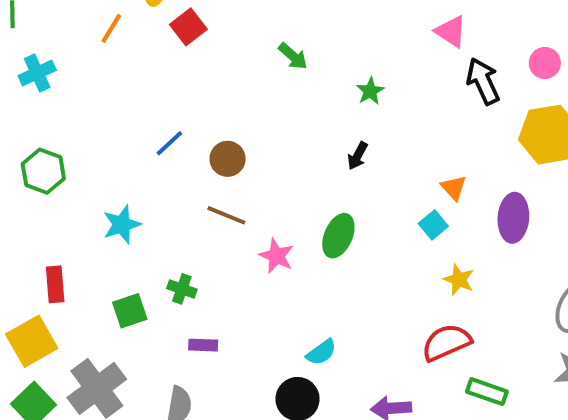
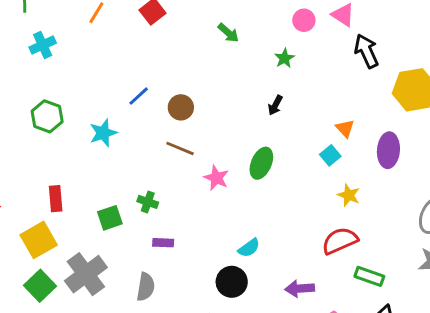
pink circle: (545, 63) -> (304, 20), moved
cyan star: (122, 224) -> (103, 133), moved

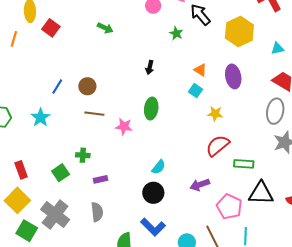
green star: (284, 58) -> (176, 33), moved

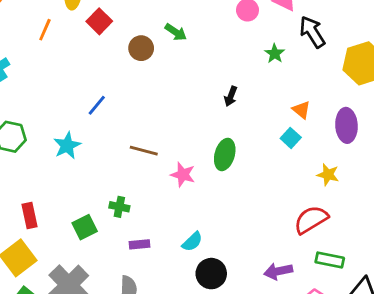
brown circle: (87, 86) -> (141, 48), moved
yellow star: (215, 114) -> (328, 175), moved
green rectangle: (244, 164) -> (330, 260), moved
cyan semicircle: (159, 167) -> (192, 242), moved

